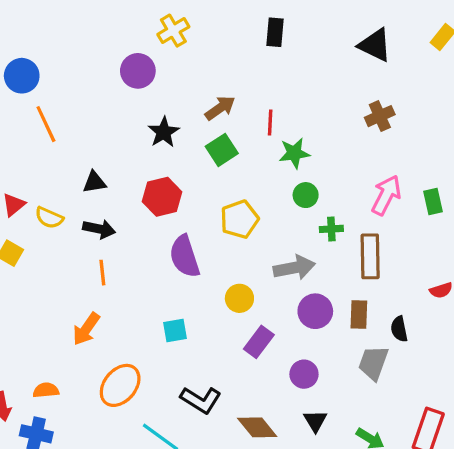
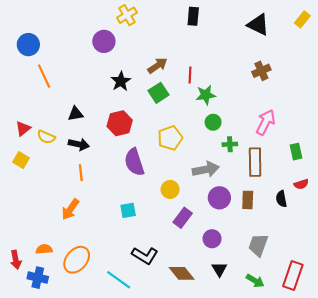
green rectangle: (433, 202) -> (296, 152), moved
black semicircle: (399, 329) -> (281, 199), moved
gray trapezoid: (373, 363) -> (258, 245), moved
orange ellipse: (120, 385) -> (77, 260), moved

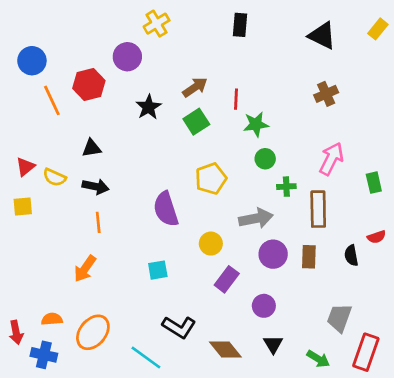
red hexagon: (120, 123) -> (89, 85), moved
green rectangle: (296, 152) -> (374, 183), moved
yellow square: (21, 160) -> (23, 206), turned -35
gray trapezoid: (258, 245) -> (339, 318), moved

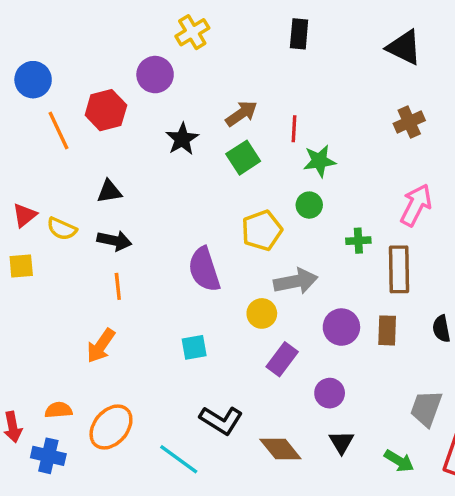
green circle: (265, 159) -> (309, 205), moved
gray arrow: (256, 218) -> (296, 281), moved

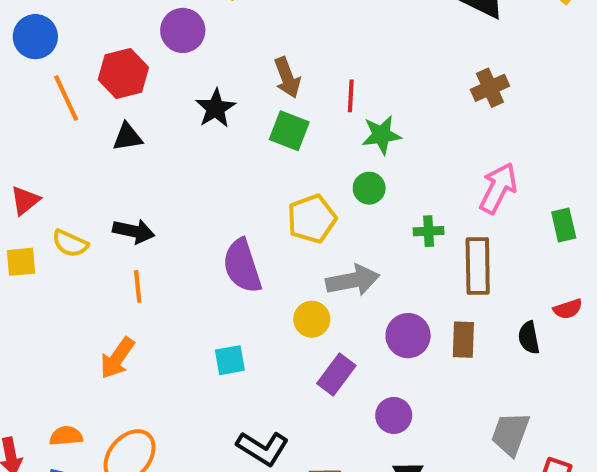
brown arrow: (241, 114) -> (287, 78), turned 104
green square: (243, 158) -> (289, 131), turned -36
black triangle: (109, 191) -> (127, 137), moved
yellow semicircle: (62, 229) -> (70, 243), moved

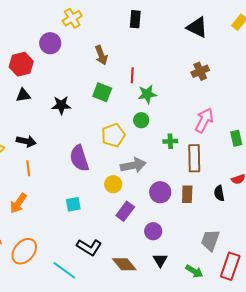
brown arrow: (287, 78) -> (101, 55), moved
black star: (216, 108) -> (61, 105), moved, turned 30

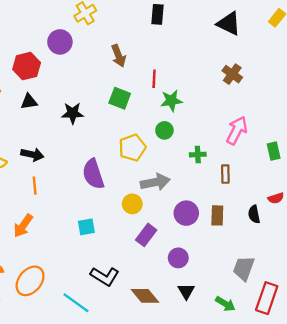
brown cross: (200, 71) -> (232, 74), turned -30
brown rectangle: (194, 158) -> (225, 174), size x0.6

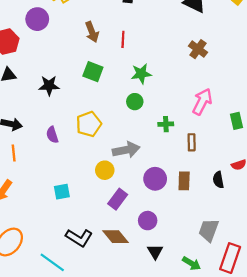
red line: (154, 79) -> (123, 39), moved
yellow pentagon: (132, 148) -> (89, 124), moved
purple semicircle: (93, 174) -> (52, 135), moved, size x0.6
brown diamond: (145, 296) -> (115, 237), moved

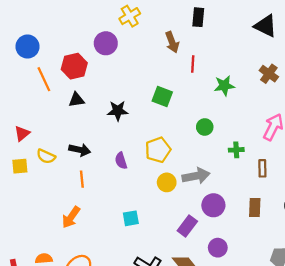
brown arrow: (92, 32) -> (172, 42), moved
green star: (141, 74) -> (224, 86), moved
yellow circle: (105, 170) -> (167, 182), moved
purple circle: (155, 179) -> (213, 205), moved

